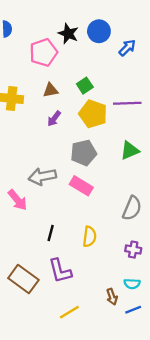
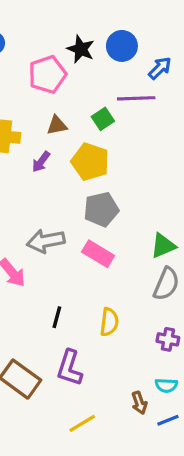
purple line: (127, 103) -> (136, 98), moved
yellow pentagon: (93, 114) -> (90, 162), moved
purple arrow: (54, 119) -> (41, 162), moved
green triangle: (130, 150) -> (163, 246), moved
purple L-shape: (60, 271) -> (70, 368), turned 32

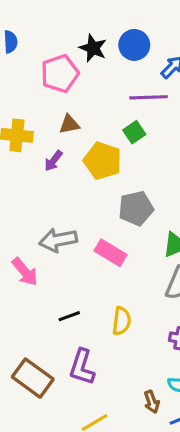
green square: (103, 119) -> (134, 132), moved
gray pentagon: (101, 209) -> (136, 208), moved
black line: (57, 317) -> (69, 316), turned 55

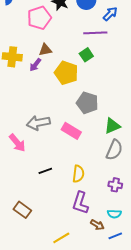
purple arrow: (53, 161) -> (35, 65), moved
gray pentagon: (136, 208) -> (87, 103), turned 30
purple L-shape: (82, 367) -> (80, 203), moved
brown rectangle: (33, 378) -> (22, 210), size x0.7
brown arrow: (152, 402) -> (97, 225), turned -40

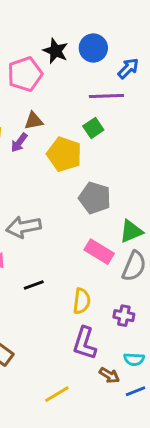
pink rectangle: (71, 131) -> (99, 252), moved
black line: (45, 171) -> (34, 285), moved
purple cross: (115, 185) -> (124, 316), moved

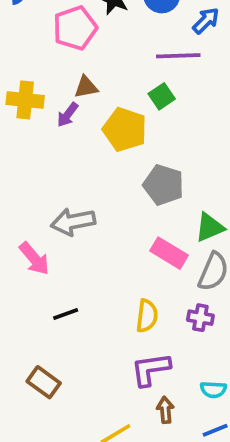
black line: (34, 285) -> (66, 314), moved
purple cross: (124, 316) -> (200, 318), moved
purple L-shape: (85, 343) -> (151, 369), turned 64
brown arrow: (109, 375) -> (165, 410), moved, turned -126

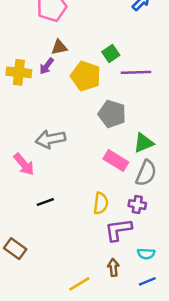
purple line: (178, 56) -> (136, 72), moved
yellow cross: (25, 100) -> (19, 72), moved
purple L-shape: (151, 369) -> (118, 230), moved
brown rectangle: (44, 382) -> (15, 249), moved

